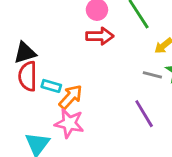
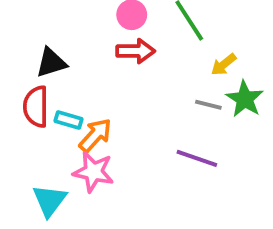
black triangle: (25, 53) -> (51, 63), moved
purple line: (144, 114) -> (197, 158), turned -40

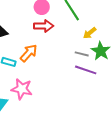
orange arrow: (95, 135) -> (29, 53), moved
purple line: (197, 158) -> (86, 70), moved

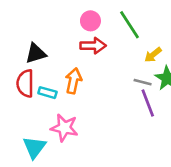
orange arrow: (29, 53) -> (73, 81), turned -30
purple line: (86, 70) -> (148, 103), turned 50

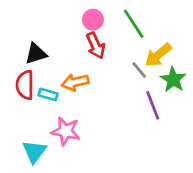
red arrow: (93, 46) -> (96, 46), turned 65
yellow arrow: (153, 55) -> (158, 55), size x1.5
orange arrow: (73, 81) -> (75, 82), turned -115
gray line: (143, 82) -> (139, 70), moved, turned 36

